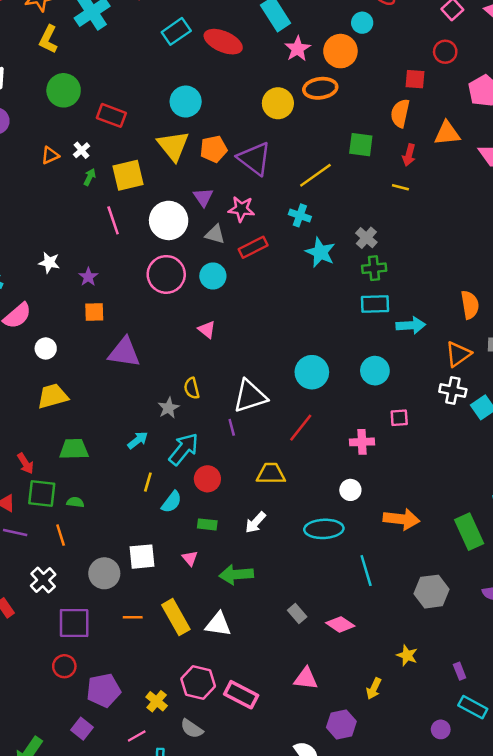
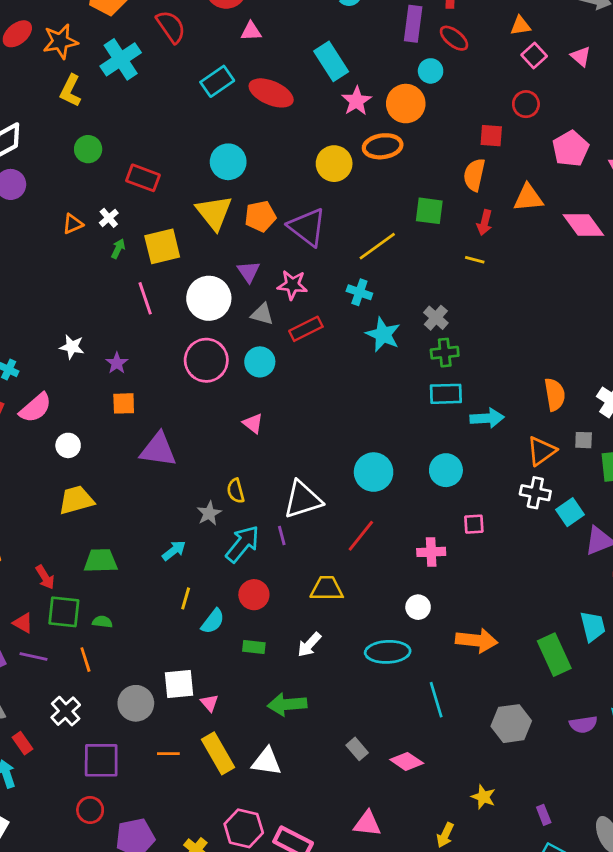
green circle: (64, 90) -> (88, 149), size x0.7
cyan arrow: (184, 449) -> (243, 544), moved
pink triangle: (190, 558) -> (209, 703), moved

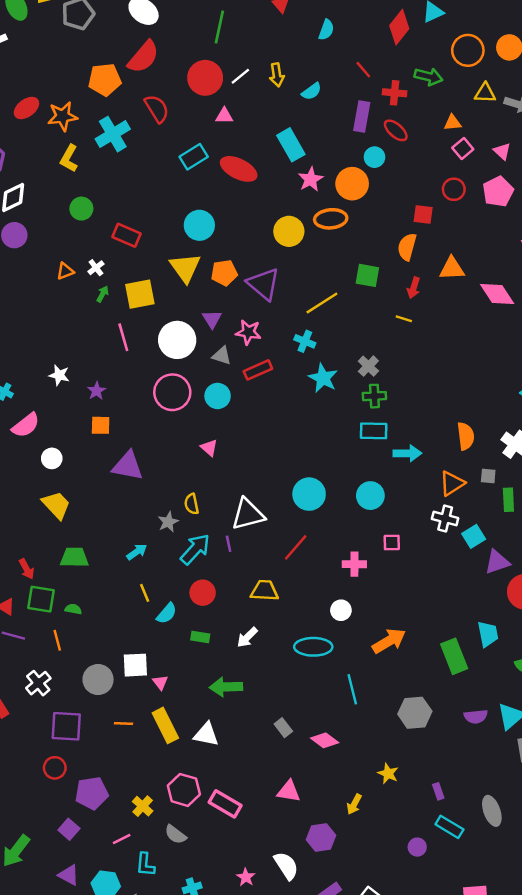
pink pentagon: (571, 149) -> (498, 192), moved
yellow trapezoid: (76, 500) -> (56, 505), turned 60
yellow line: (186, 598) -> (145, 593), turned -42
orange arrow: (477, 640) -> (389, 641), turned -40

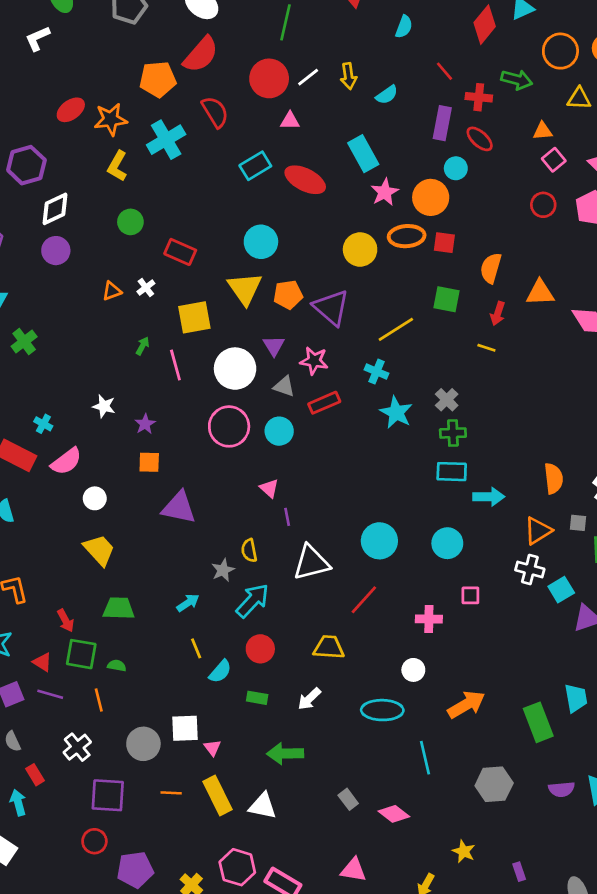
red square: (423, 214) -> (444, 243), moved
green arrow: (103, 294) -> (143, 346), moved
purple line: (229, 544) -> (287, 517), moved

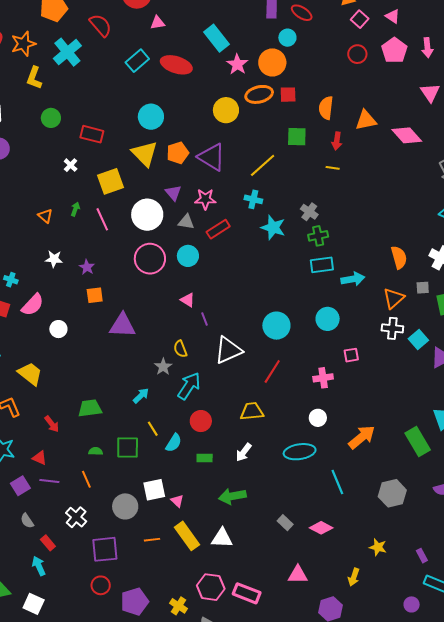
orange triangle: (112, 291) -> (45, 216), moved, turned -49
yellow trapezoid: (99, 550) -> (30, 374), moved
green square: (81, 654) -> (128, 447), moved

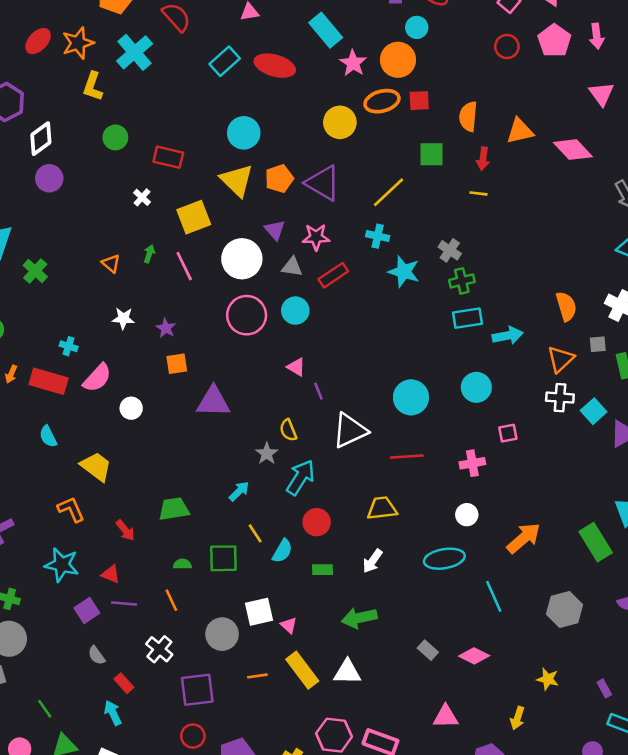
red line: (272, 372) -> (407, 457), turned 55

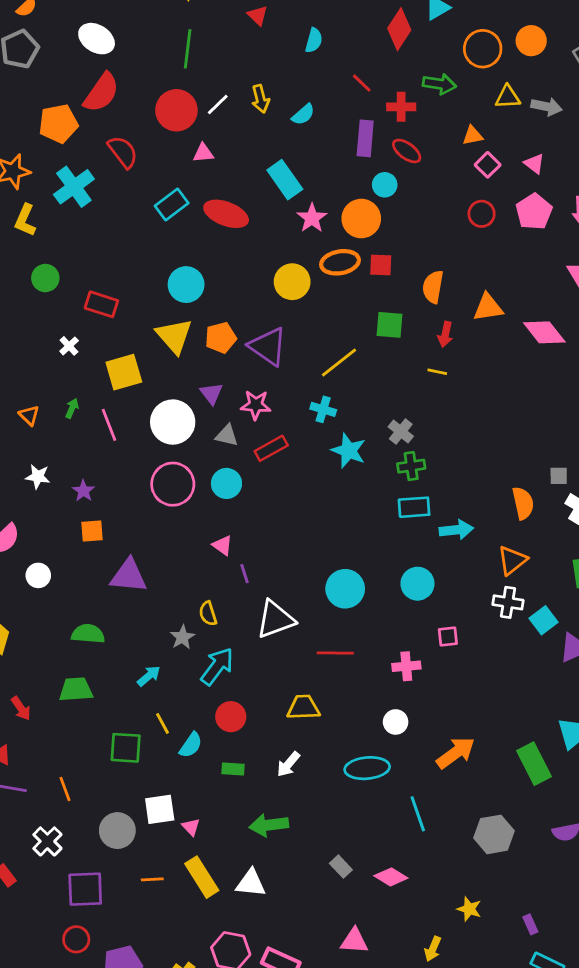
gray square: (598, 344) -> (559, 476), moved
green semicircle: (182, 564) -> (88, 634), moved, size x1.6

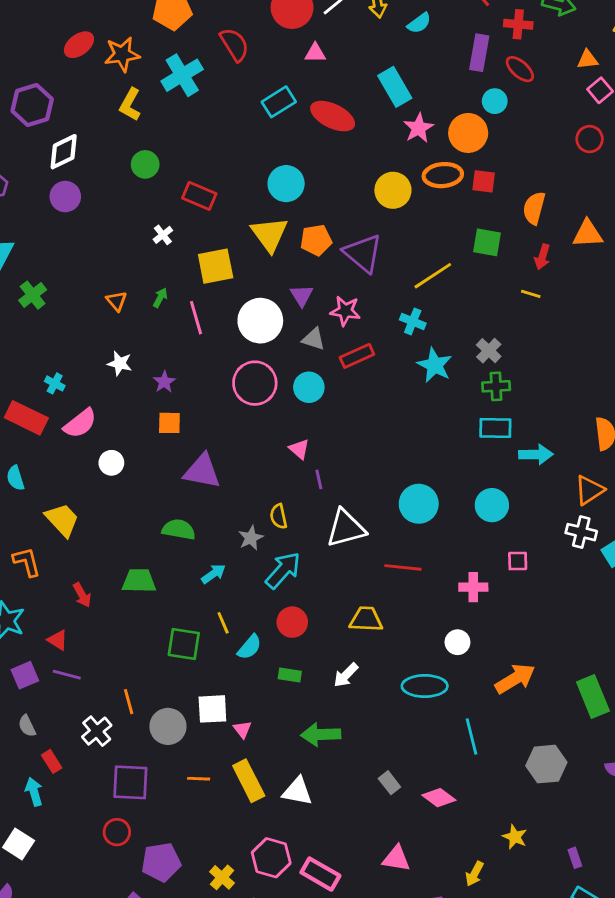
green semicircle: (88, 634) -> (179, 529), moved
orange line: (65, 789) -> (129, 702), moved

